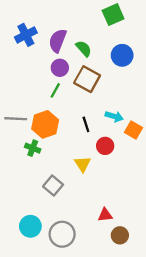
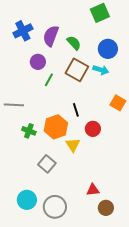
purple circle: (60, 68) -> (38, 62), moved
cyan arrow: (114, 116) -> (101, 70), moved
orange hexagon: (45, 124) -> (56, 127), moved
orange square: (133, 130) -> (118, 103), moved

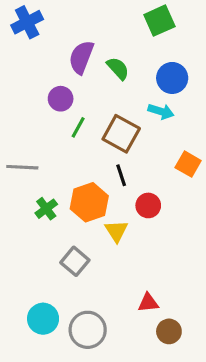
blue cross: (23, 31) -> (27, 22), moved
brown square: (77, 70) -> (121, 134), moved
green cross: (29, 131) -> (46, 209), turned 32

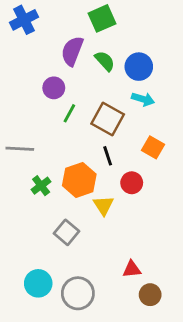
green square: (159, 21) -> (102, 18), moved
blue circle: (172, 78) -> (139, 67), moved
orange square: (188, 164) -> (153, 147), moved

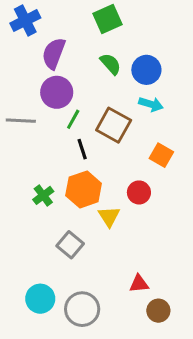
purple semicircle: (72, 51) -> (54, 53), moved
purple circle: (54, 88) -> (57, 92), size x1.4
gray line: (20, 149) -> (21, 121), moved
black line: (108, 156) -> (82, 149), moved

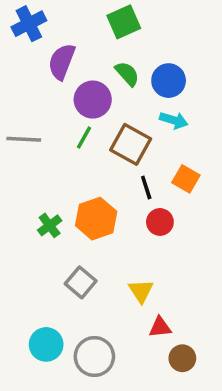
purple circle: (57, 92) -> (93, 100), moved
black line: (82, 149) -> (146, 187), moved
yellow triangle: (109, 216) -> (141, 291), moved

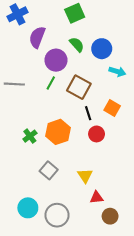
cyan arrow: (174, 120) -> (117, 72), moved

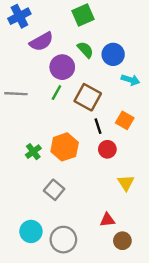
purple semicircle: (37, 37) -> (41, 42), turned -140
yellow triangle: (85, 176) -> (126, 183), moved

